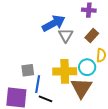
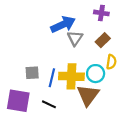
blue line: (38, 84) -> (52, 78), moved

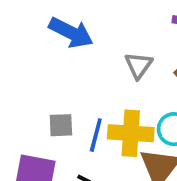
blue arrow: (63, 24) -> (71, 33), moved, turned 50

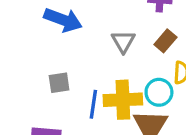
gray square: (61, 125) -> (59, 83), moved

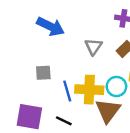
blue line: (93, 104) -> (67, 91), turned -30

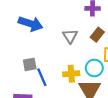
yellow cross: (89, 90) -> (71, 74), size x0.7
blue line: (67, 91) -> (42, 77), moved

